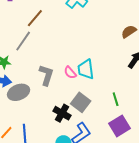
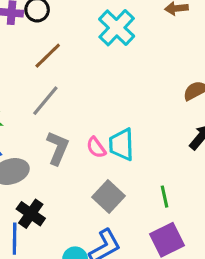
gray line: (23, 41) -> (45, 101), moved
black cross: (62, 113) -> (31, 214), moved

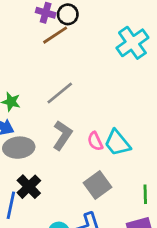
brown line: (48, 56) -> (55, 35), moved
cyan trapezoid: (122, 144) -> (117, 143), turned -48

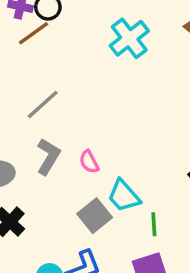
cyan trapezoid: (117, 143) -> (124, 196), moved

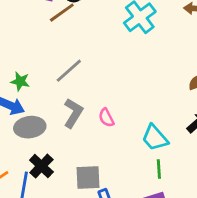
cyan trapezoid: (124, 196) -> (155, 138), moved
gray square: (95, 216) -> (88, 178), moved, turned 36

